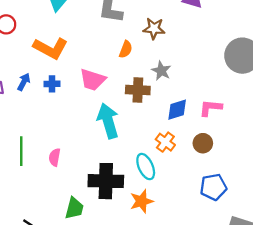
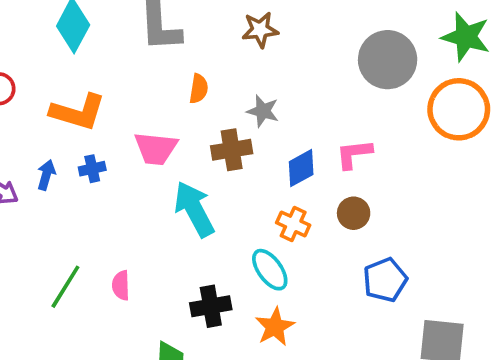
brown star: (154, 28) -> (260, 30), moved
green line: (21, 151) -> (65, 287), turned 44
black cross: (106, 181) -> (211, 306), size x0.7

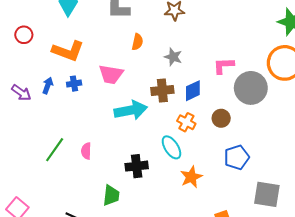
gray circle: (388, 60) -> (251, 88), moved
brown cross: (232, 150) -> (162, 90), moved
pink L-shape: (354, 154) -> (224, 66), moved
cyan arrow: (194, 209) -> (131, 110), turned 104
orange star: (275, 327) -> (191, 177), moved

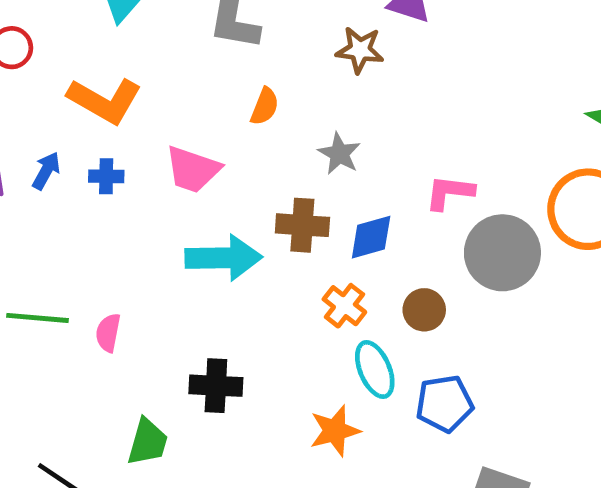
cyan ellipse: (171, 147) -> (375, 369), moved
green line: (55, 150) -> (38, 318), turned 50

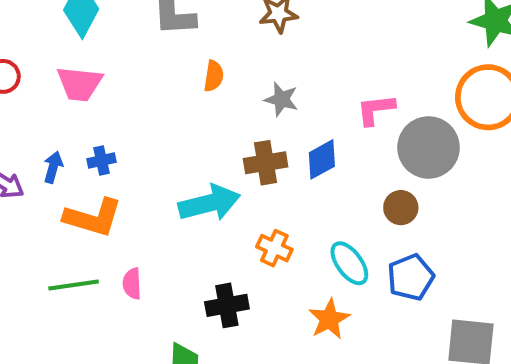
orange L-shape: (105, 100) -> (93, 218), moved
pink trapezoid: (193, 169) -> (80, 84), moved
orange cross: (344, 306) -> (274, 248), moved
brown circle: (424, 310) -> (401, 208), moved

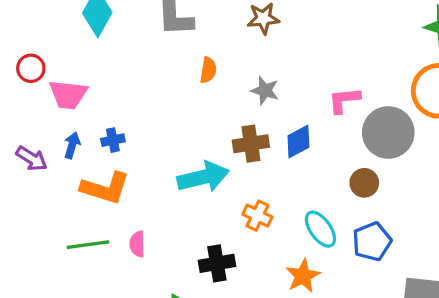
pink trapezoid: (80, 84) -> (68, 95), moved

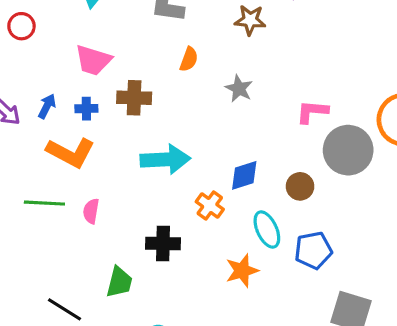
pink trapezoid: (68, 95) -> (93, 60), moved
blue diamond: (298, 141) -> (244, 175), moved
brown cross: (251, 144) -> (134, 98), moved
brown circle: (364, 183) -> (300, 186), moved

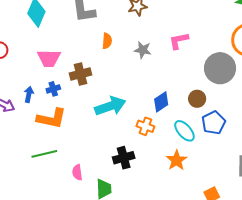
pink L-shape: (312, 112) -> (179, 41), moved
pink semicircle: (91, 211) -> (77, 172), moved
blue pentagon: (313, 250) -> (214, 123), moved

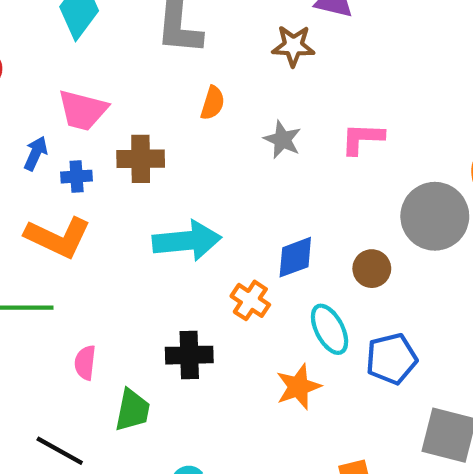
blue arrow: (29, 94) -> (36, 153), moved
blue pentagon: (214, 123) -> (391, 359), moved

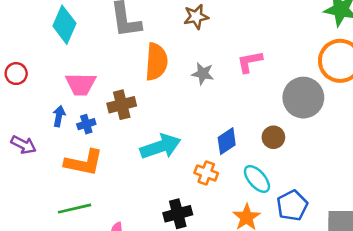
orange semicircle: (213, 103) -> (156, 62), size x1.8
blue pentagon: (391, 359) -> (292, 206), moved

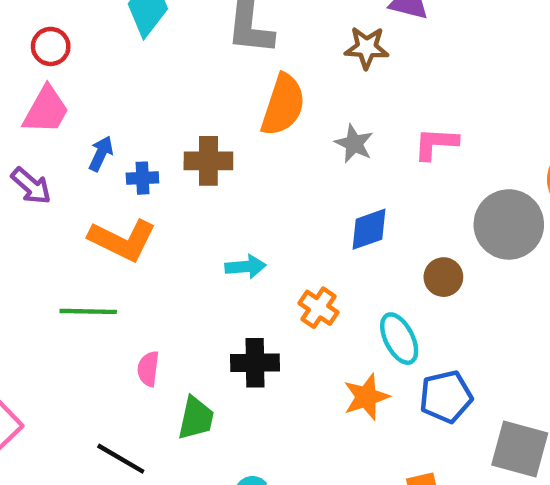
red circle: (16, 74) -> (51, 46), moved
pink trapezoid: (81, 84) -> (46, 110), moved, turned -76
blue diamond: (227, 141) -> (369, 229), moved
cyan arrow: (160, 147) -> (246, 267), moved, size x0.6

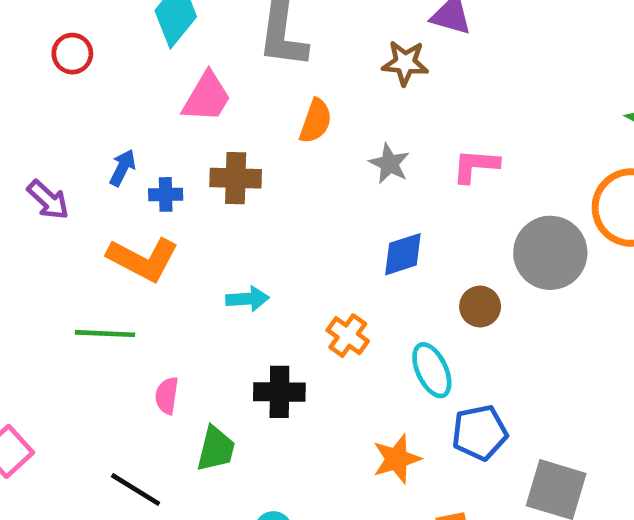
orange semicircle: (283, 105) -> (316, 121), size x0.7
pink trapezoid: (46, 110) -> (207, 97), moved
cyan arrow: (246, 267) -> (247, 299), moved
orange star: (366, 397) -> (397, 459), moved

